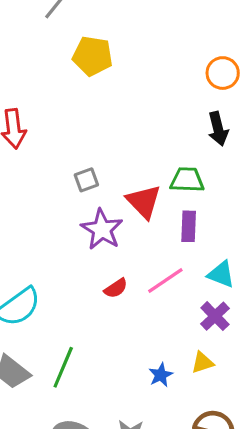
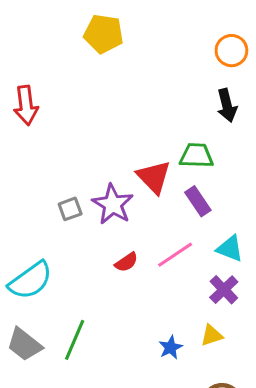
gray square: (86, 180) -> (70, 209), moved
purple rectangle: (189, 226) -> (198, 201), turned -36

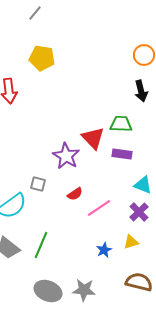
yellow pentagon: (104, 34) -> (42, 58), moved
purple rectangle: (198, 201) -> (122, 154), turned -48
gray square: (70, 209) -> (38, 184), moved, turned 35
pink line: (175, 255) -> (99, 208), moved

